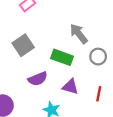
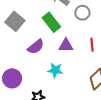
green rectangle: (62, 57) -> (51, 22), turned 48

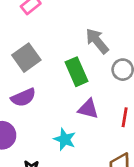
purple semicircle: (36, 47) -> (23, 97), moved

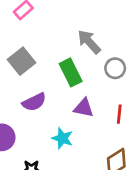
purple semicircle: (23, 97) -> (34, 102), moved

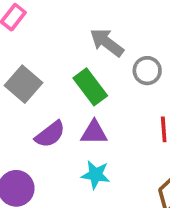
purple triangle: (84, 108) -> (94, 133), moved

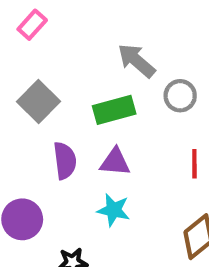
green rectangle: (90, 87) -> (114, 110), turned -72
purple semicircle: (50, 134) -> (65, 161), turned -64

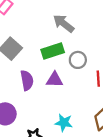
gray circle: (180, 96) -> (78, 60), moved
cyan star: (113, 210) -> (64, 123), moved

